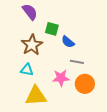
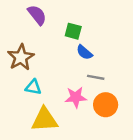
green square: (52, 29) -> (73, 31), moved
brown star: (32, 45) -> (21, 57), moved

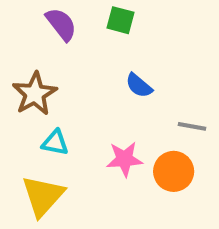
green square: (73, 31) -> (120, 20), moved
gray line: (96, 77) -> (192, 126), moved
yellow triangle: (45, 120) -> (43, 196), moved, turned -44

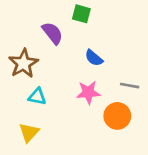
purple semicircle: (61, 24) -> (52, 33), moved
pink star: (125, 159) -> (88, 92), moved
yellow triangle: (43, 196) -> (29, 132), size x0.7

